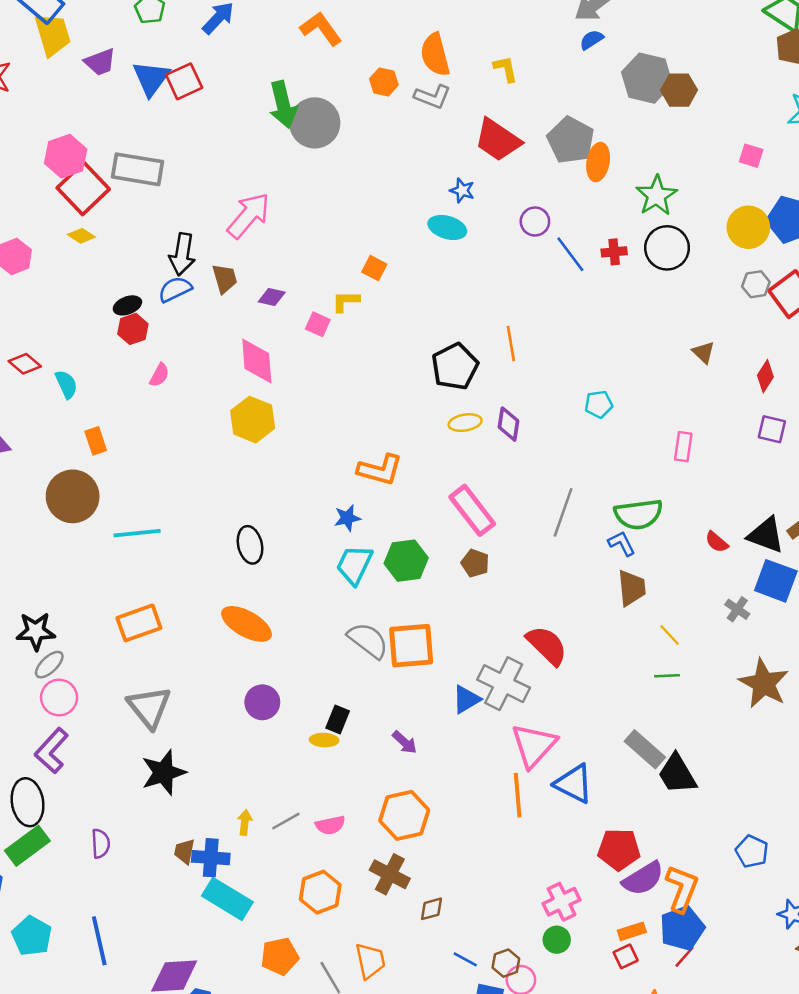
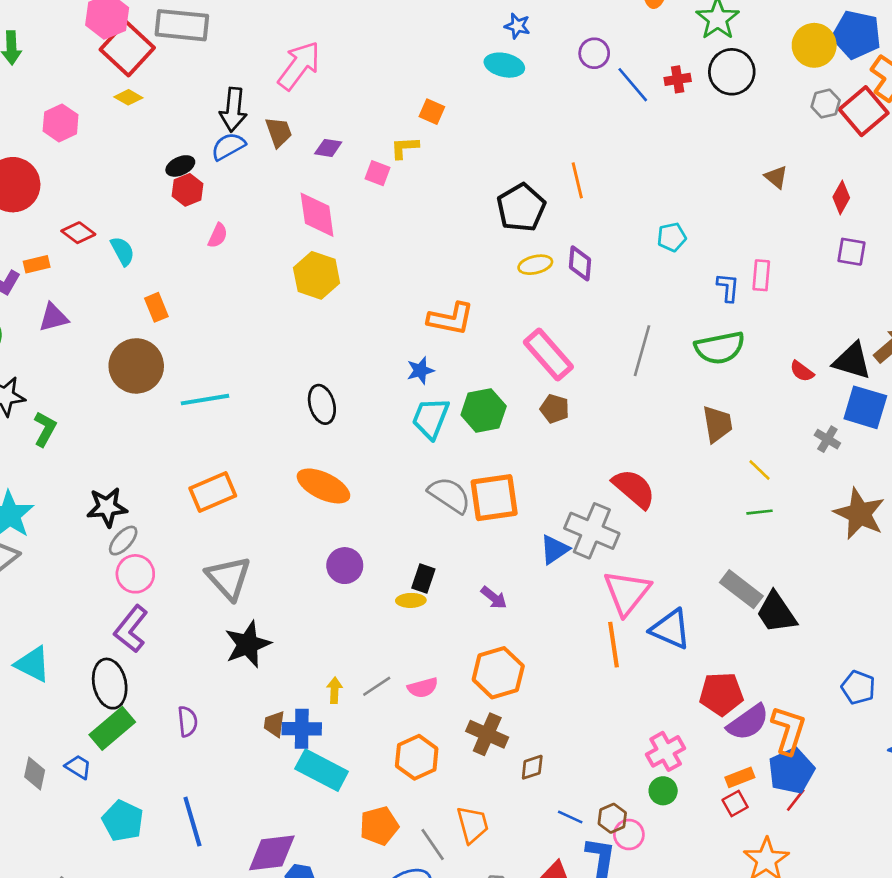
blue L-shape: (622, 543) -> (728, 287), moved, turned 36

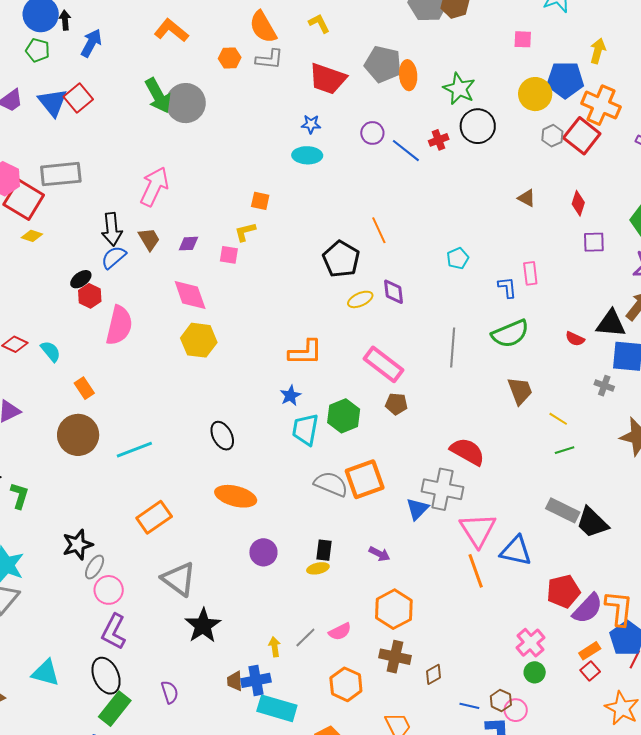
pink semicircle: (218, 235) -> (119, 325), size x2.0

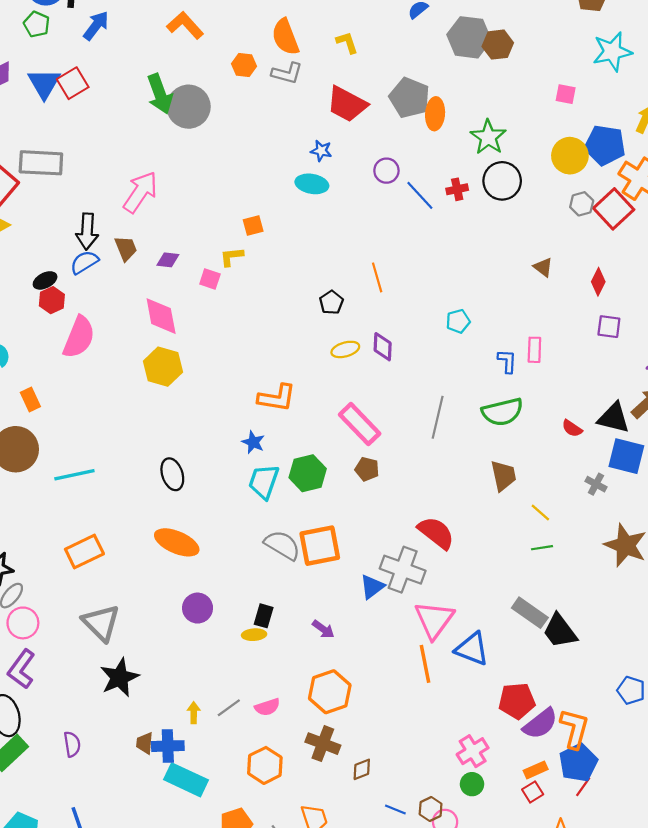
orange square: (260, 201) -> (253, 226), turned -36
black pentagon: (341, 259) -> (331, 302), size x0.6
blue star: (290, 396) -> (253, 442), turned -30

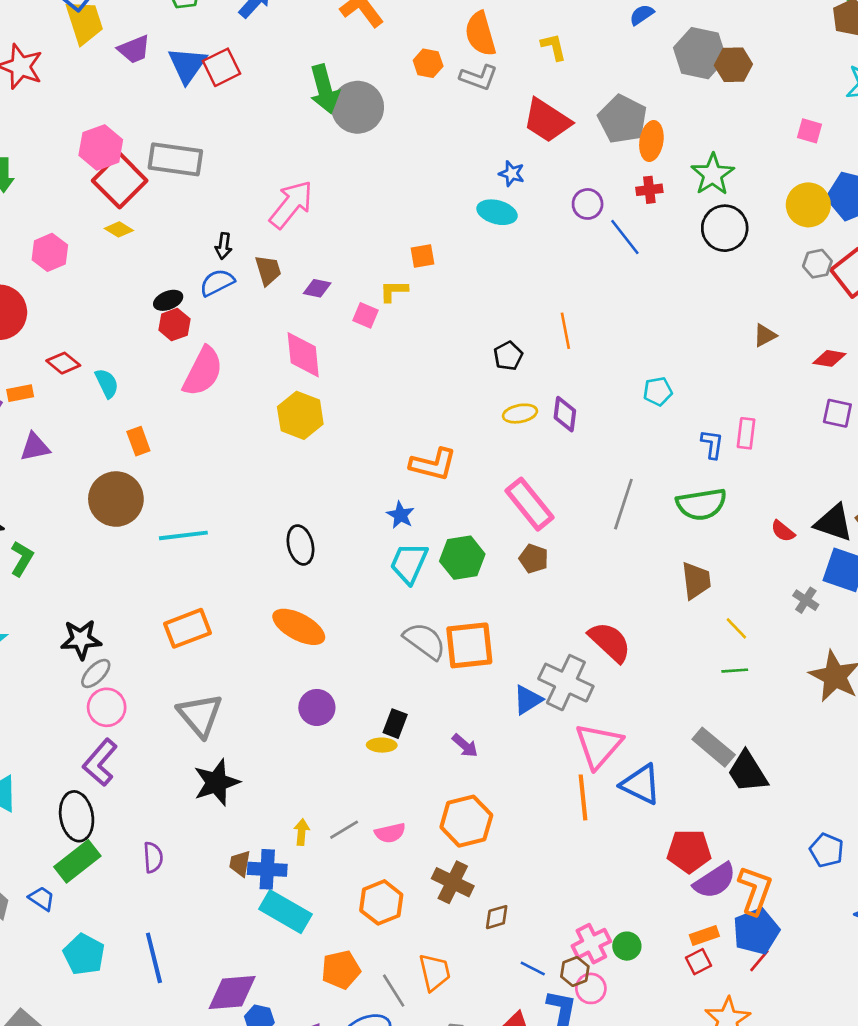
red cross: (457, 189) -> (649, 190), moved
black arrow: (87, 231) -> (224, 246), size x0.6
brown triangle: (543, 267) -> (765, 335), turned 50
red diamond: (598, 282) -> (829, 358), turned 68
pink cross: (473, 751) -> (591, 944), moved

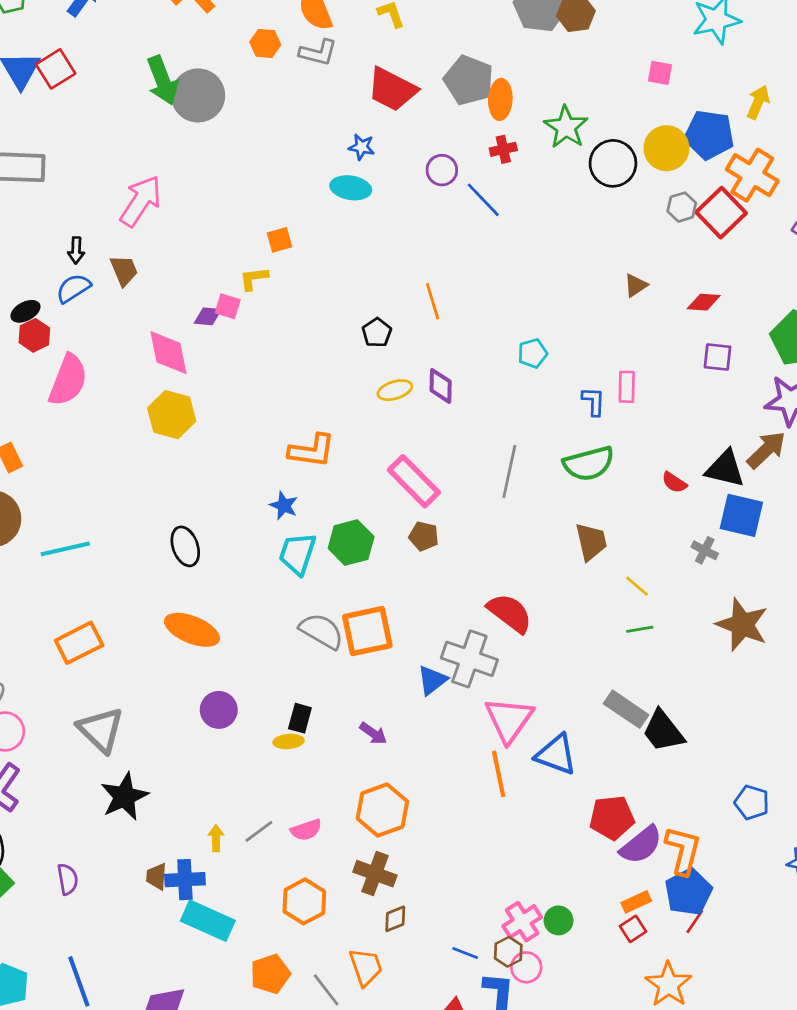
black circle: (725, 228) -> (613, 163), moved
purple diamond: (317, 288) -> (208, 316), moved
brown diamond: (497, 917) -> (395, 919), moved

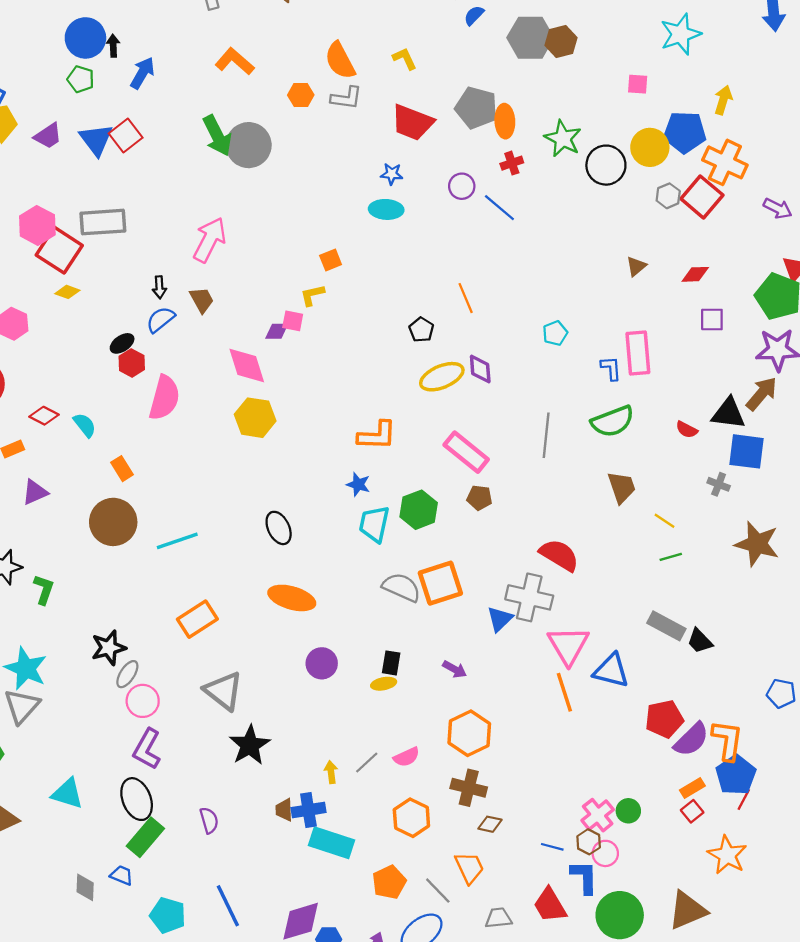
pink rectangle: (627, 387) -> (638, 353), size x1.6
yellow ellipse: (395, 390) -> (442, 377), size x1.5
black trapezoid: (663, 731) -> (700, 641), size x0.7
brown diamond: (395, 919) -> (490, 824), turned 40

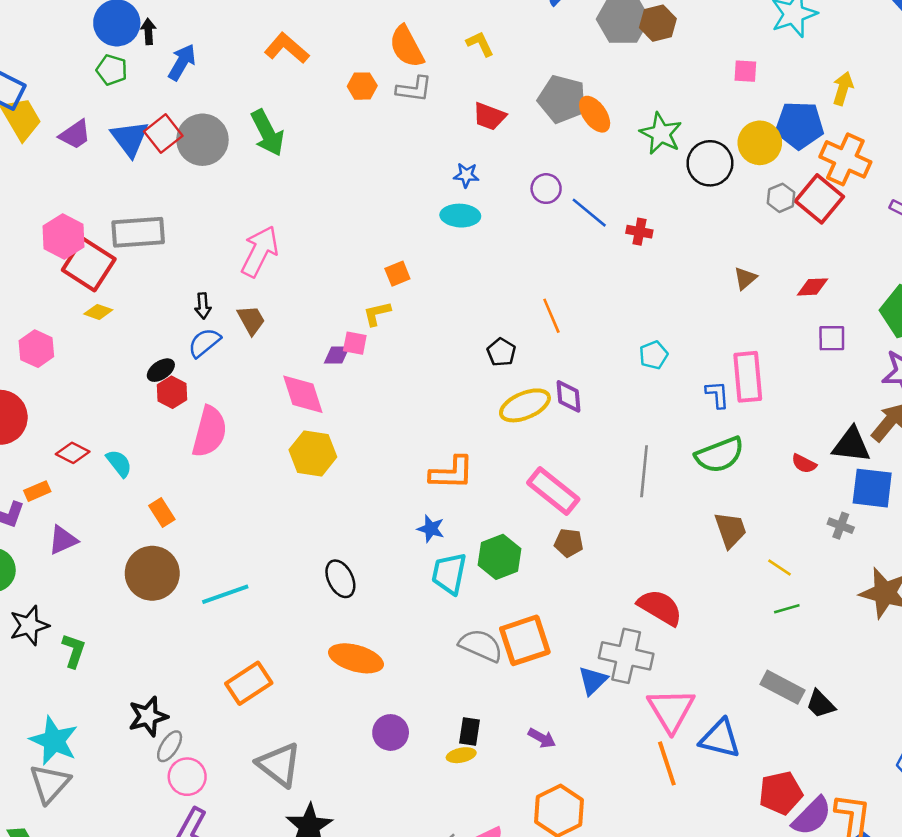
orange ellipse: (505, 121) -> (595, 114), turned -32
red trapezoid: (412, 122) -> (489, 116), size x0.7
gray circle: (249, 145) -> (202, 140), moved
red cross: (512, 163) -> (639, 232), moved, turned 30

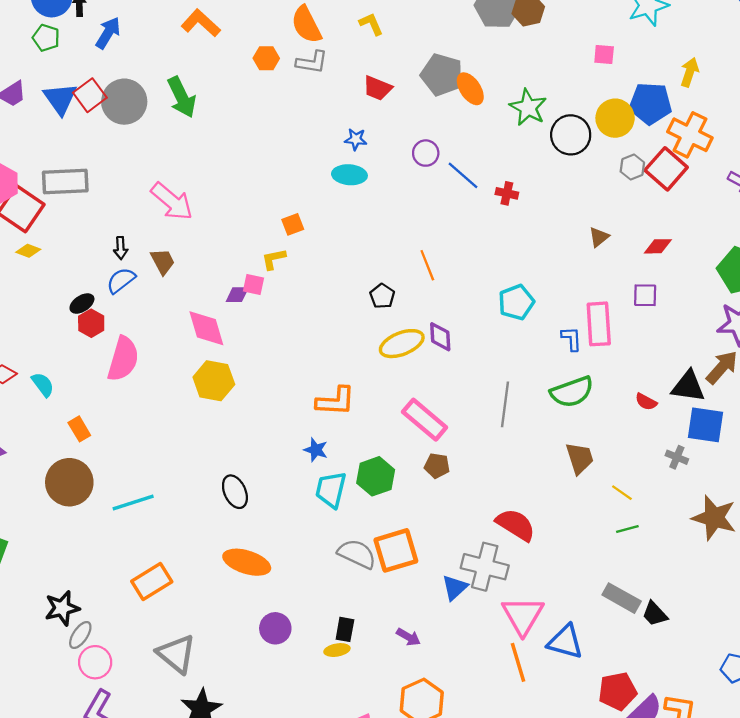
pink arrow: (260, 251) -> (172, 201), turned 102
purple square: (832, 338) -> (645, 295), moved
cyan pentagon: (653, 355) -> (516, 302), size x1.4

